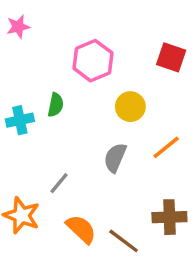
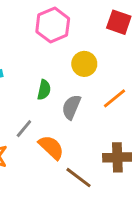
green semicircle: (56, 105) -> (44, 90), moved
orange semicircle: (81, 229) -> (51, 147), moved

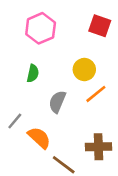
yellow circle: (84, 64) -> (84, 70), moved
green semicircle: (44, 90) -> (33, 73), moved

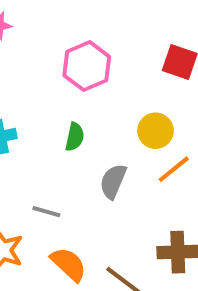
gray line: (15, 121) -> (46, 212), turned 66
orange semicircle: (39, 138) -> (69, 264), moved

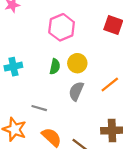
yellow circle: (156, 131) -> (77, 63), moved

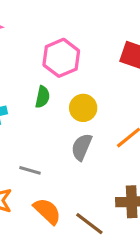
green semicircle: (55, 67) -> (42, 97), moved

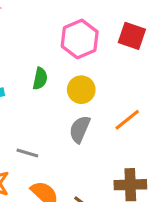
pink hexagon: (61, 58) -> (80, 39), moved

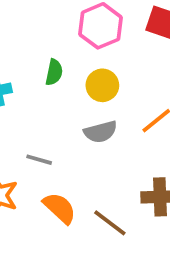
gray semicircle: (80, 129) -> (101, 132), turned -128

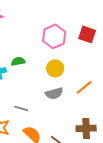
green semicircle: (54, 72) -> (18, 61), moved, turned -112

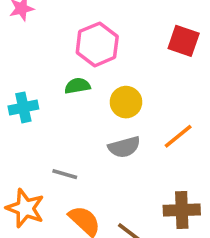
pink hexagon: (54, 36) -> (97, 44), moved
green semicircle: (18, 61) -> (77, 86), moved

